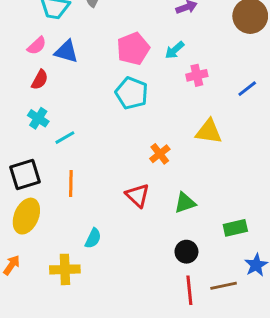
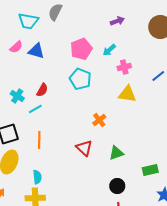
red semicircle: (40, 80) -> (42, 90), moved
yellow triangle: (209, 132) -> (127, 94), moved
cyan semicircle: (93, 238) -> (37, 177), moved, turned -32

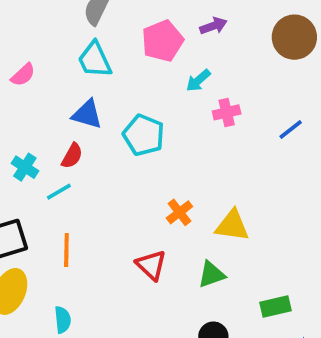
cyan trapezoid: (28, 21) -> (95, 60), moved, turned 55
pink pentagon: (81, 49) -> (162, 41), moved
blue triangle: (36, 51) -> (87, 114), moved
yellow triangle: (127, 94) -> (232, 225), moved

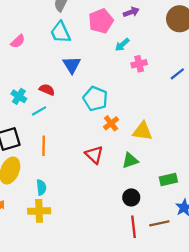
blue triangle: (87, 114) -> (72, 65), moved, turned 42
cyan pentagon: (144, 135) -> (95, 99), moved
red semicircle: (72, 156) -> (47, 90), turned -96

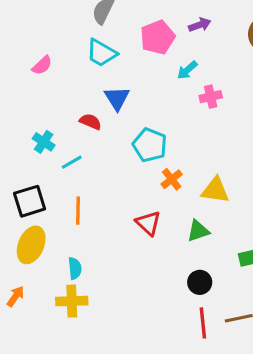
cyan trapezoid: (60, 32) -> (101, 53), turned -35
red semicircle: (47, 90) -> (90, 122), moved

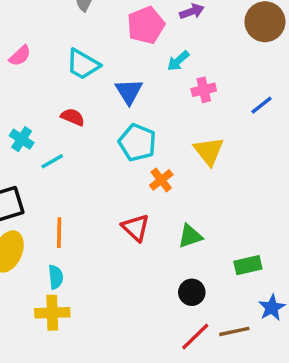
cyan trapezoid: (101, 53) -> (83, 64), moved
blue triangle: (117, 98) -> (129, 91), moved
yellow triangle: (215, 190) -> (209, 151), moved, turned 44
orange line: (78, 211) -> (59, 233), moved
red line: (203, 323) -> (195, 337), turned 52

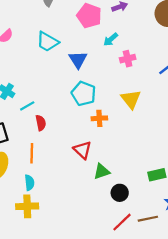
pink pentagon: (146, 25) -> (89, 16), turned -30
red semicircle: (73, 117) -> (41, 123), moved, turned 56
orange cross: (161, 180) -> (99, 118), turned 35
green triangle: (190, 236) -> (102, 171), moved

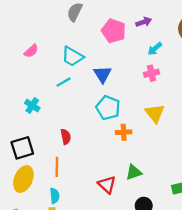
cyan arrow: (111, 39) -> (155, 49), moved
cyan line: (27, 106) -> (63, 82), moved
red triangle: (82, 150) -> (107, 185), moved
green triangle: (102, 171) -> (134, 172), moved

